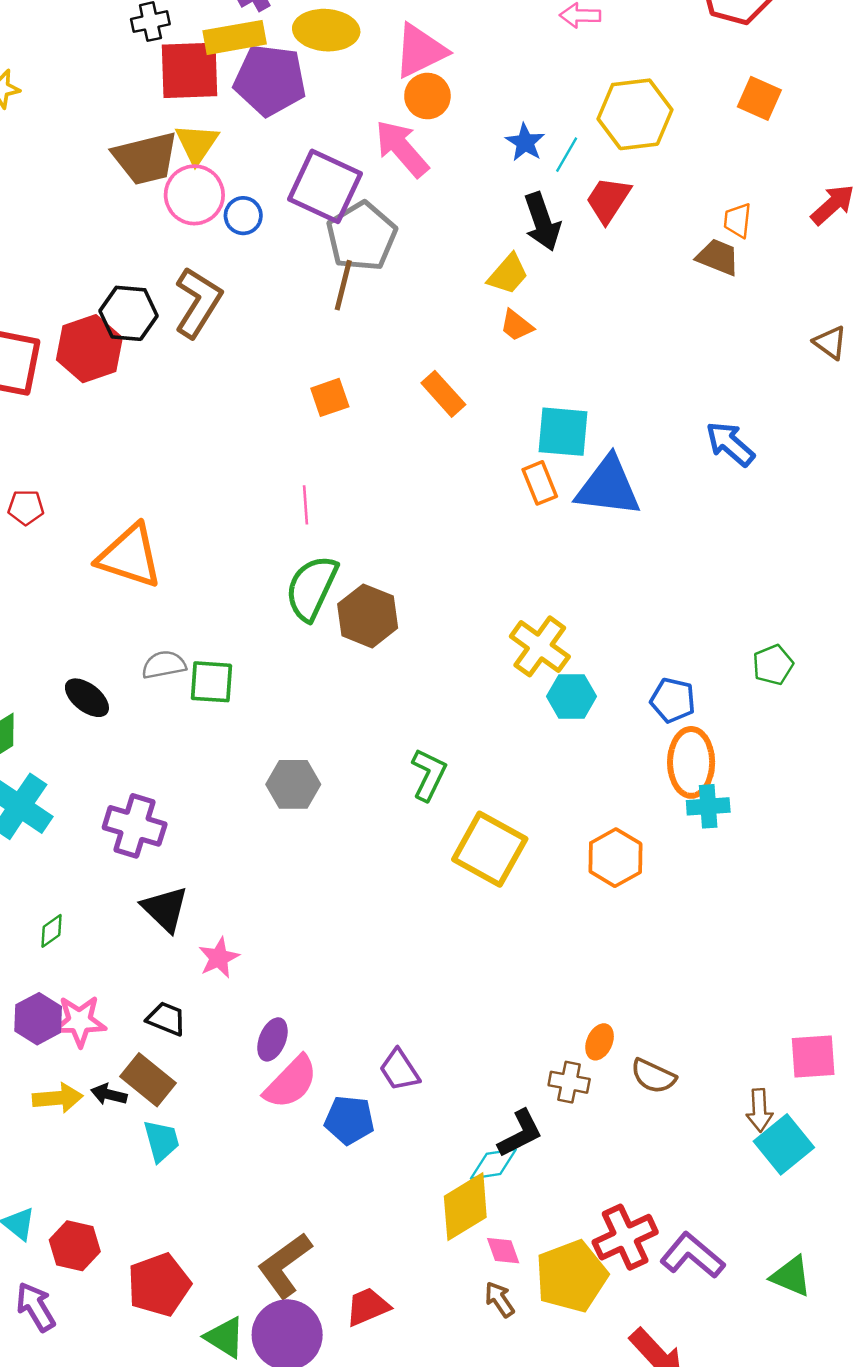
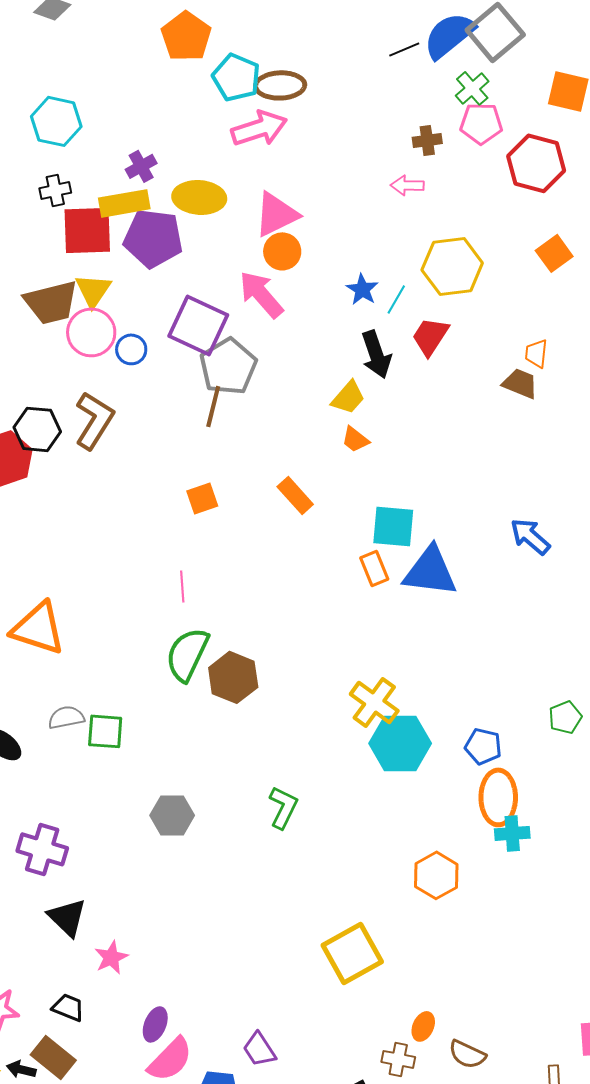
orange square: (759, 98) -> (554, 253), turned 30
cyan hexagon: (571, 696) -> (400, 743), size x1.5
yellow square: (490, 849) -> (352, 953), moved, turned 32

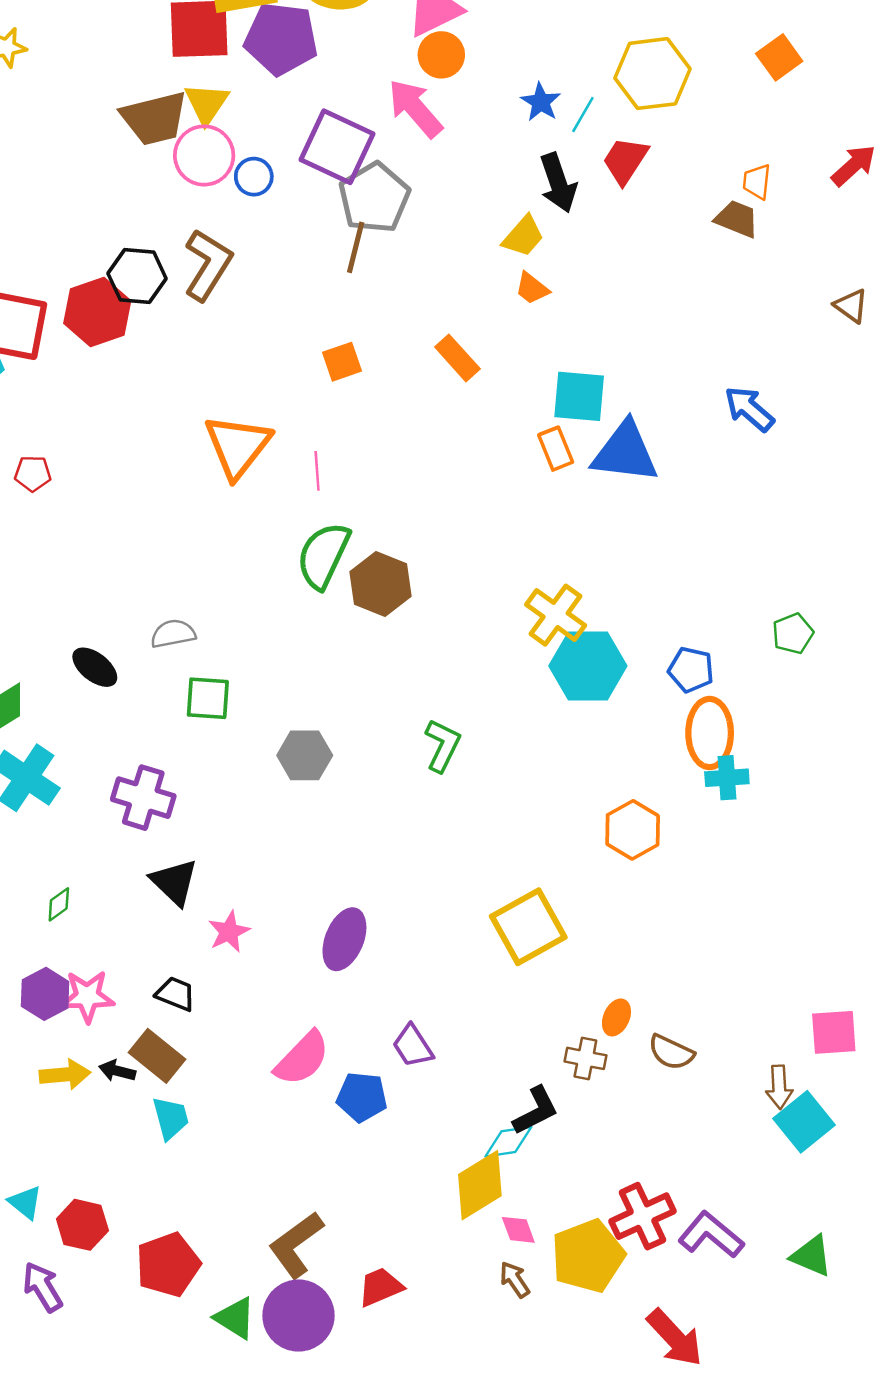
orange triangle: (38, 628) -> (238, 446), moved, turned 50
green square: (105, 731) -> (208, 698), moved
purple ellipse: (155, 1024) -> (344, 939), moved, size x1.4

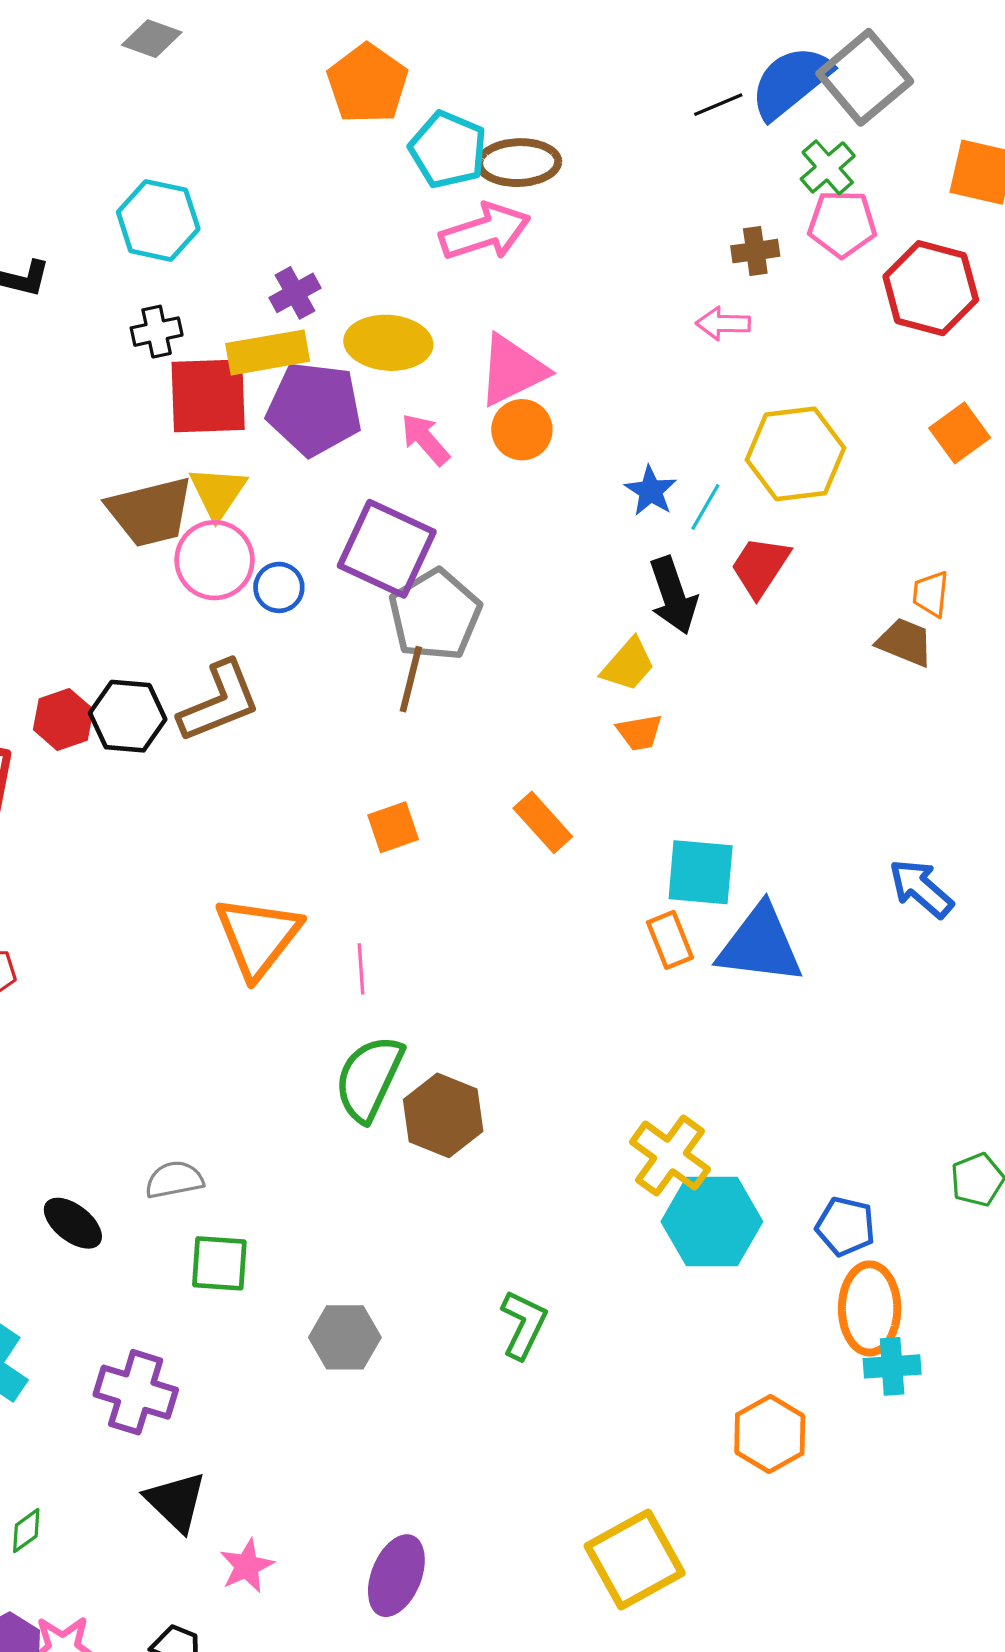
pink arrow: (415, 108) -> (425, 439), moved, size x0.7
brown L-shape: (208, 265) -> (219, 702), turned 36
orange trapezoid: (532, 288) -> (639, 732), turned -48
red hexagon: (97, 312) -> (63, 719), moved, size x0.7

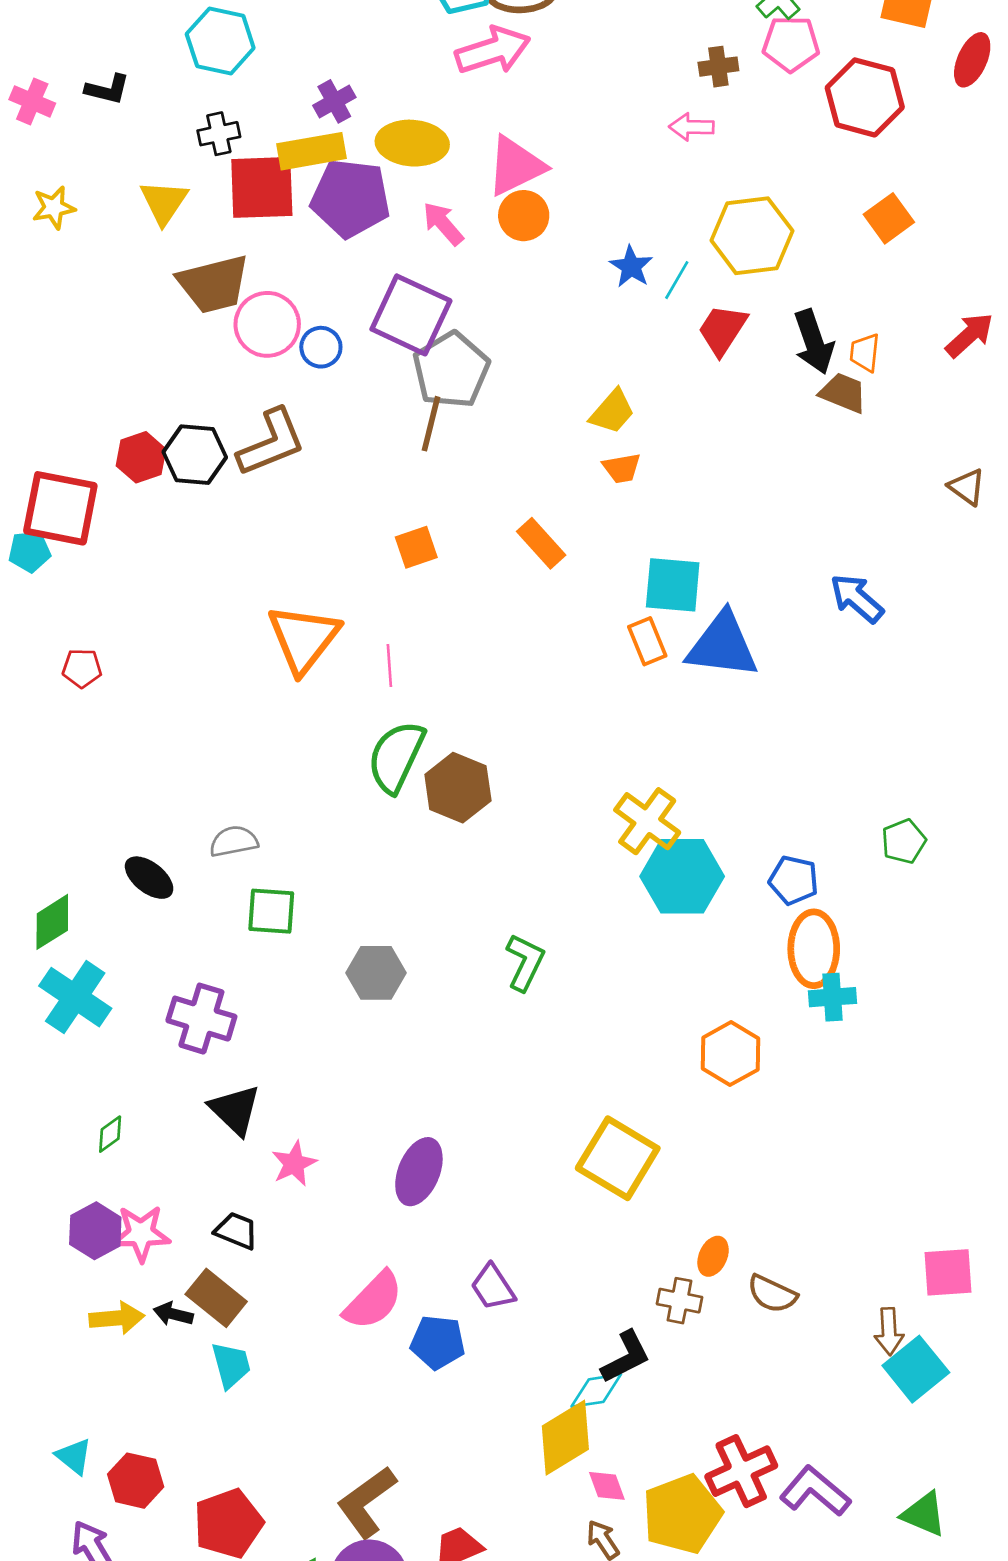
yellow triangle: (218, 492) -> (164, 202), moved
black arrow: (673, 595) -> (814, 342), moved
yellow square: (635, 1560) -> (618, 1158), turned -30

